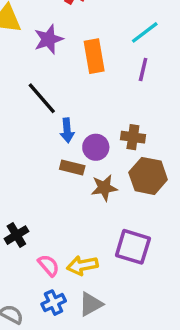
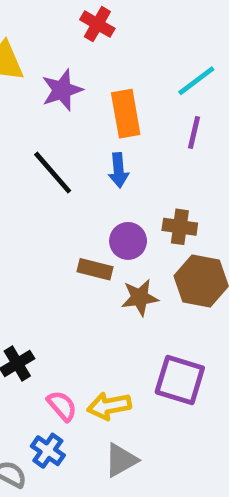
blue arrow: (67, 130) -> (119, 170), moved
blue cross: (54, 303) -> (48, 451), moved, turned -30

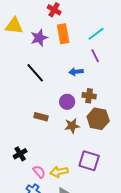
orange rectangle: (126, 114) -> (63, 34), moved
purple line: (194, 133) -> (95, 56), turned -40
blue arrow: (119, 170) -> (76, 72), moved, turned 88
brown rectangle: (95, 269) -> (41, 117), moved

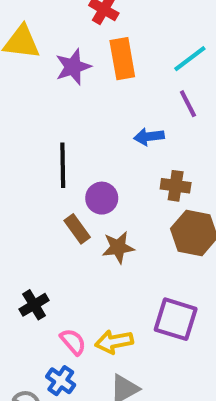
black line: (35, 73) -> (63, 165), moved, turned 40
purple circle: (67, 102) -> (102, 198), moved
brown rectangle: (41, 117) -> (77, 229), turned 40
brown star: (72, 126) -> (118, 247), moved

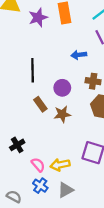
purple circle: (102, 198) -> (62, 88), moved
blue cross: (61, 381) -> (40, 186), moved

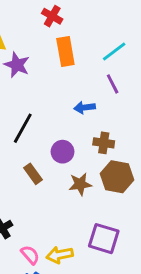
purple star: (38, 17) -> (17, 65), moved, turned -30
black line: (33, 70) -> (23, 128), turned 30
brown star: (62, 114) -> (80, 184), moved

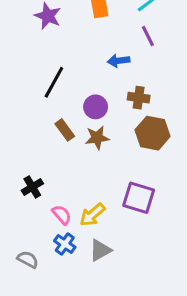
brown star: (80, 184) -> (97, 138), moved
yellow arrow: (60, 255) -> (92, 215), turned -30

